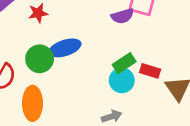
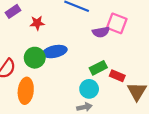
cyan circle: (122, 80) -> (89, 89), moved

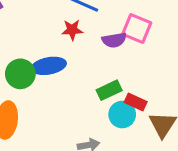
red star: (37, 23) -> (72, 30), moved
cyan circle: (89, 89) -> (122, 114), moved

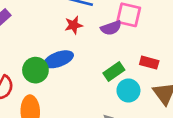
red rectangle: (136, 102) -> (149, 63), moved

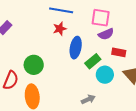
purple semicircle: (111, 28) -> (106, 34), moved
blue ellipse: (59, 59) -> (76, 48), moved, turned -55

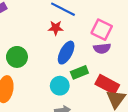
red rectangle: (119, 52) -> (107, 84), moved, size x1.5
cyan circle: (105, 75) -> (60, 86), moved

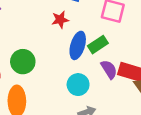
purple semicircle: (102, 48) -> (109, 69), moved, turned -105
green rectangle: (79, 72) -> (98, 45), moved

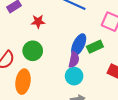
red star: (60, 20) -> (38, 22), moved
purple semicircle: (109, 69) -> (74, 60), moved, turned 35

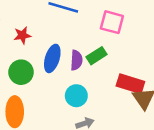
blue ellipse: (79, 45) -> (52, 58), moved
purple semicircle: (74, 60) -> (76, 60), moved

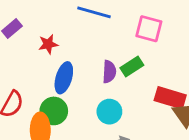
blue ellipse: (52, 58) -> (64, 78), moved
green circle: (21, 72) -> (54, 111), moved

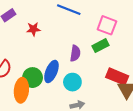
green rectangle: (132, 66) -> (100, 46), moved
blue ellipse: (64, 78) -> (51, 71), moved

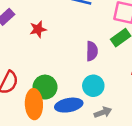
blue ellipse: (51, 71) -> (69, 105), moved, turned 65

